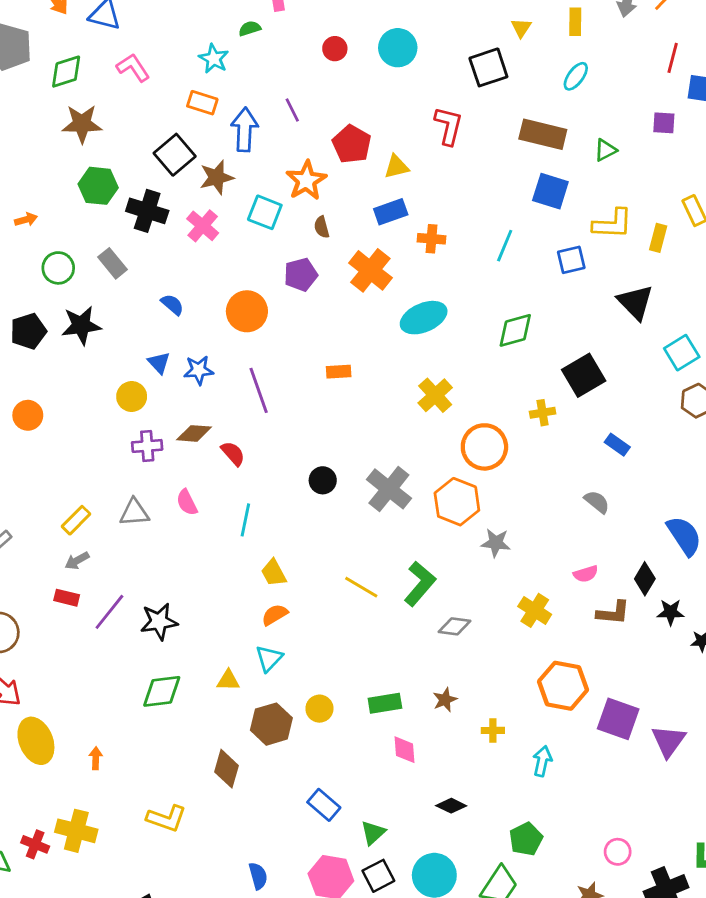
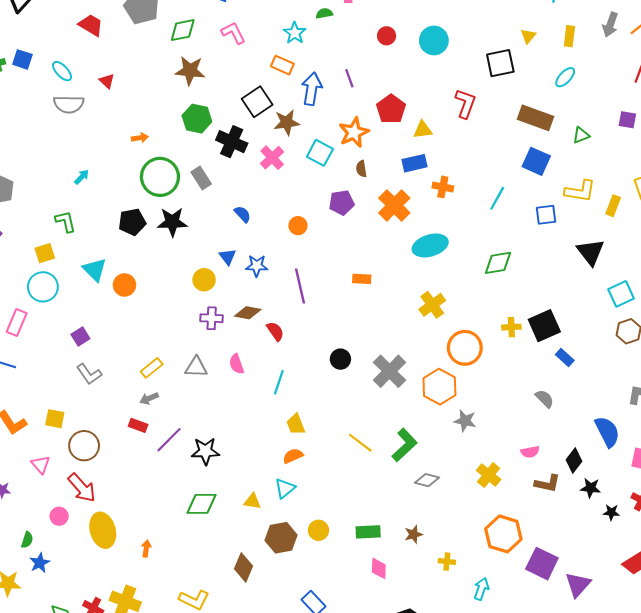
green circle: (58, 268) -> (160, 177), size x1.6
orange circle: (247, 311) -> (298, 226), size x0.6
black square: (584, 375) -> (544, 326), moved

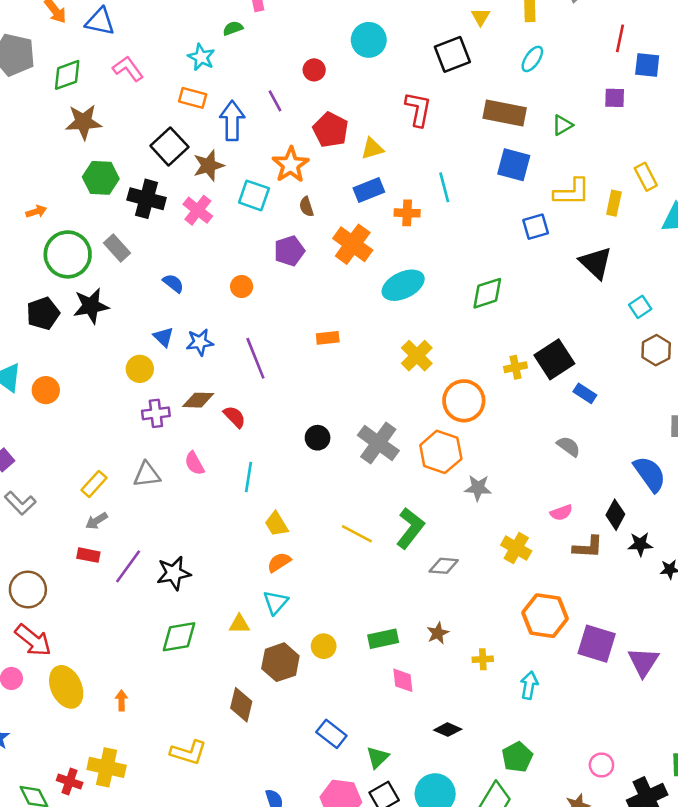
red circle: (387, 36) -> (314, 70), moved
cyan line: (497, 198) -> (444, 187), moved, turned -35
cyan square: (621, 294) -> (640, 307), size x0.7

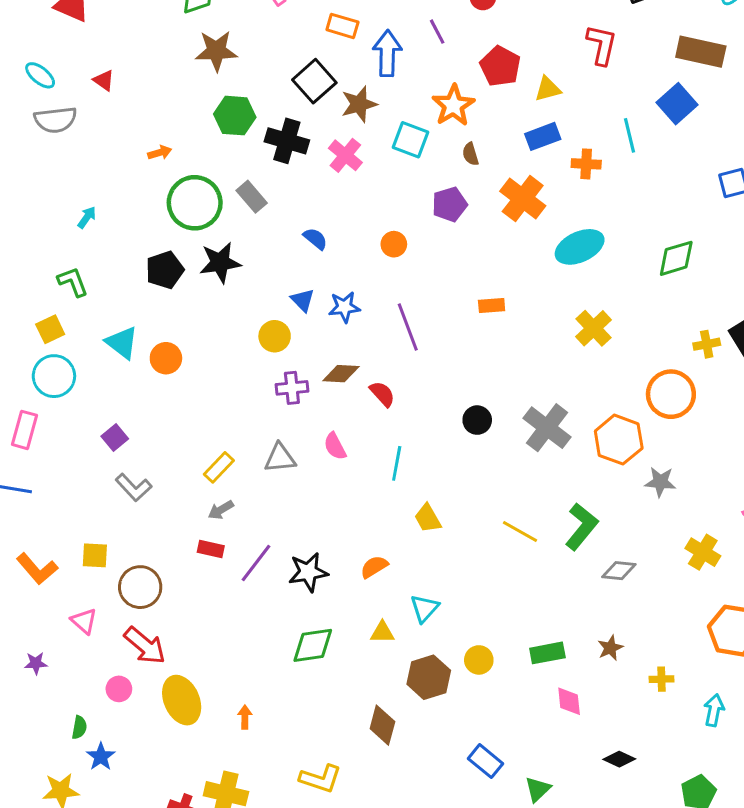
blue square: (514, 165) -> (677, 104), moved, turned 32
orange circle: (464, 401) -> (671, 394), moved
orange semicircle: (279, 562) -> (374, 567), moved

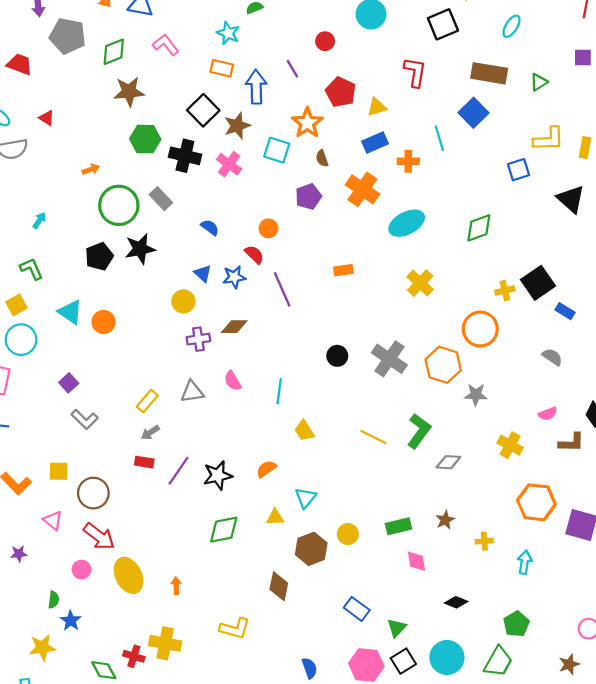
red semicircle: (382, 394) -> (254, 254), moved

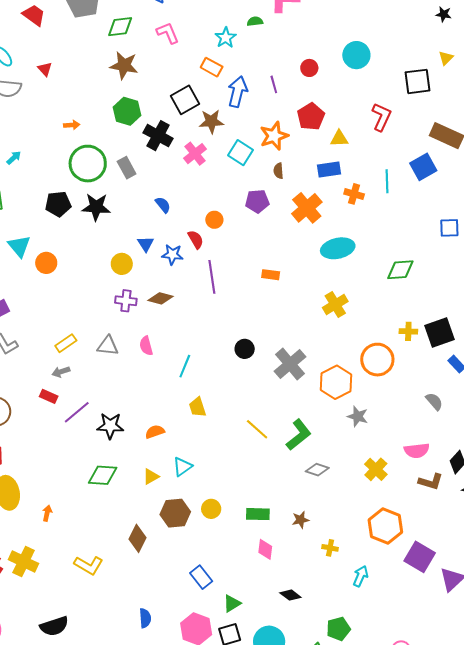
pink semicircle: (548, 414) -> (417, 451), size x1.4
yellow triangle: (275, 517) -> (151, 477), turned -42

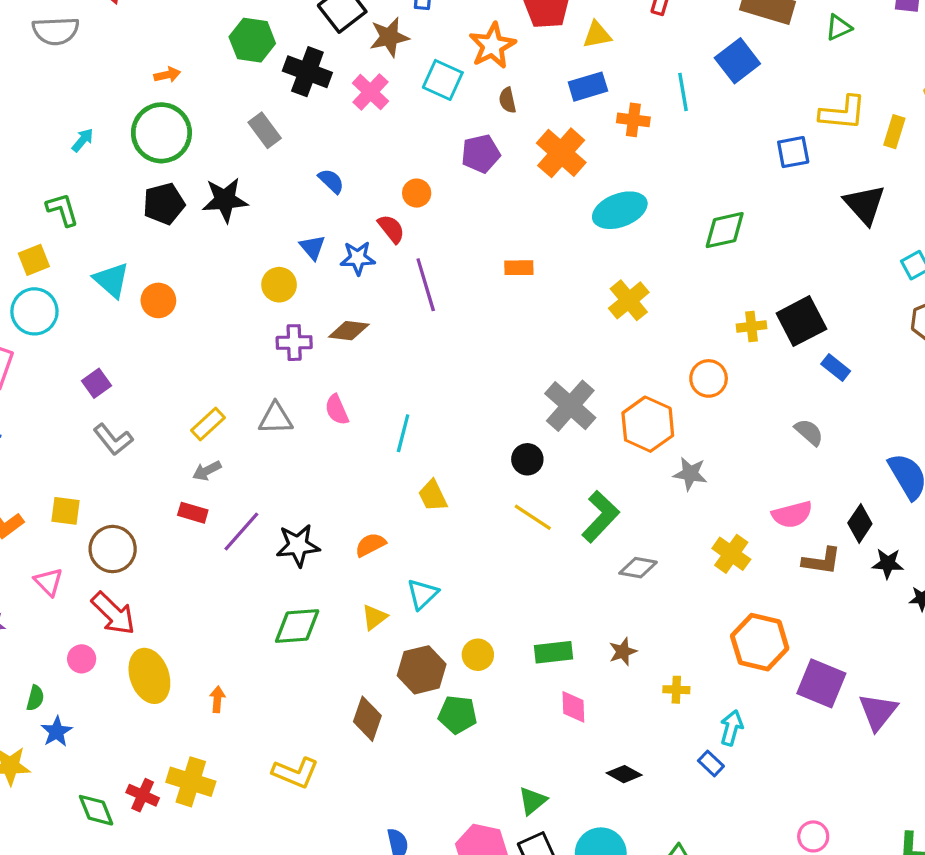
green circle: (88, 164) -> (161, 133), moved
black circle: (245, 349) -> (527, 459), moved
orange circle: (377, 360) -> (709, 378), size x0.7
blue rectangle: (201, 577) -> (711, 763), moved, size x0.7
green pentagon: (338, 629) -> (458, 715), moved, turned 30

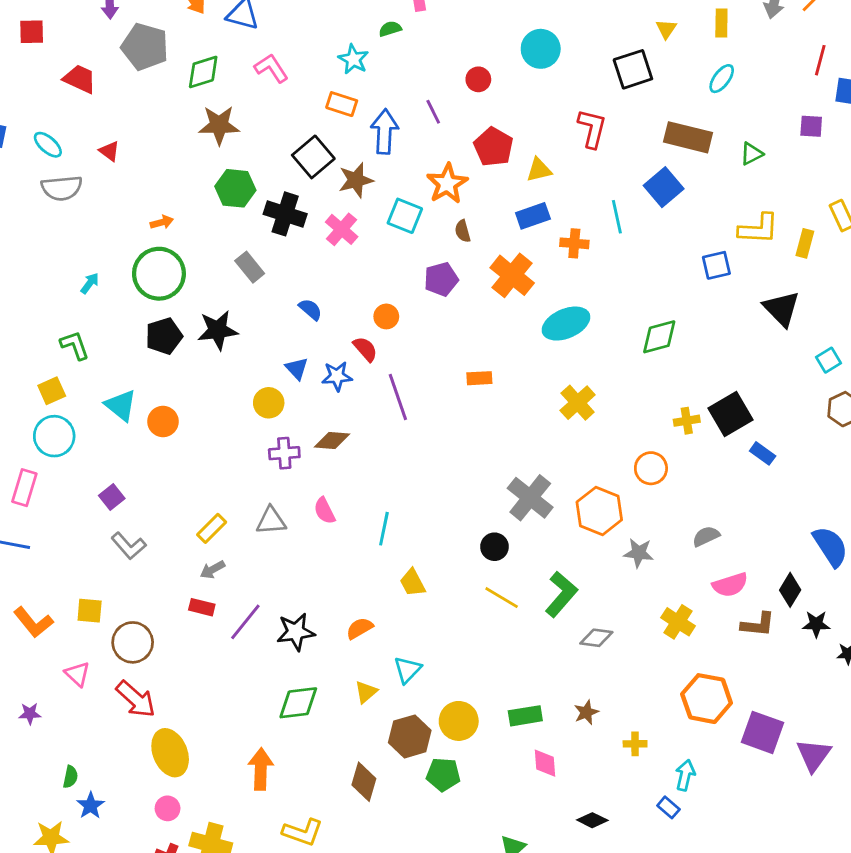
gray semicircle: (809, 432) -> (706, 536), moved, turned -64
yellow circle: (478, 655) -> (459, 721), size x1.4
pink circle: (82, 659) -> (168, 808), moved
orange arrow: (217, 699) -> (261, 769), moved, size x1.8

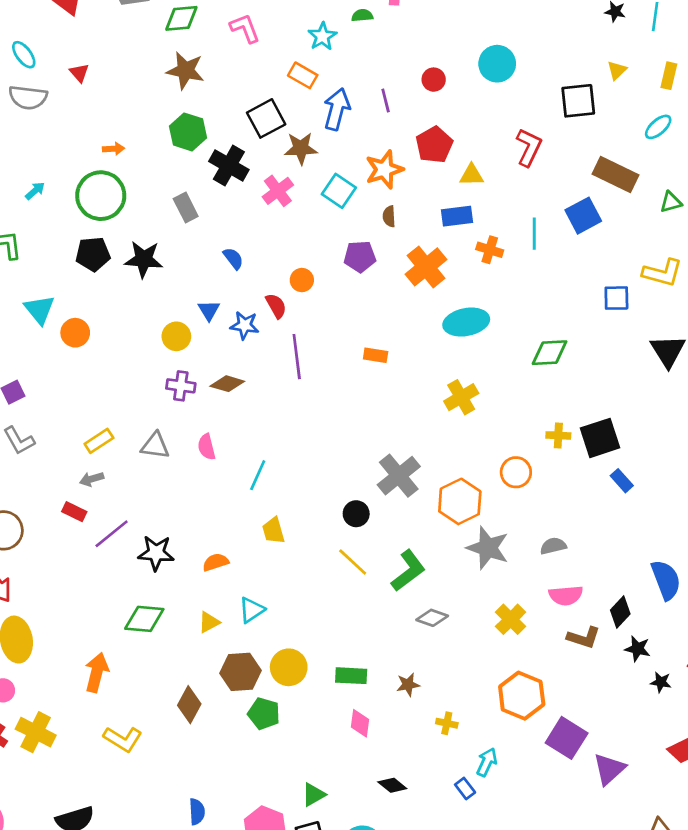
gray star: (639, 553) -> (488, 548), size x1.5

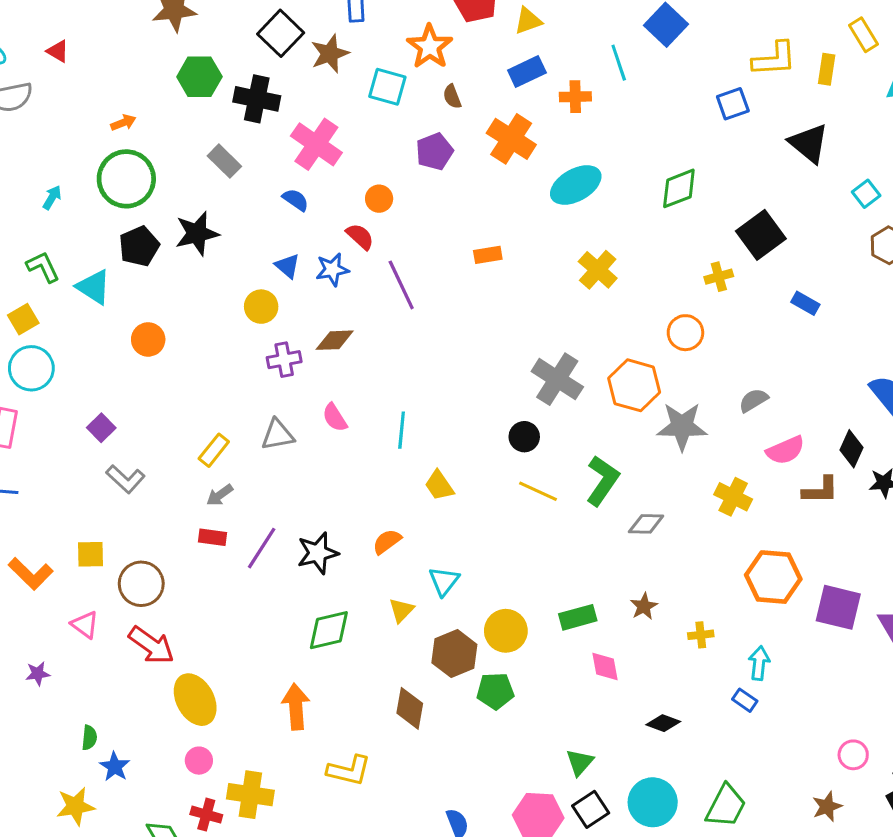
pink cross: (278, 191) -> (316, 144), moved, size x1.4
cyan triangle: (40, 309) -> (94, 287), moved
black square: (600, 438) -> (761, 235), moved

